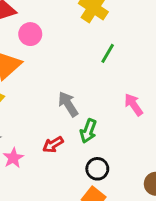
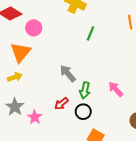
pink arrow: (134, 105) -> (116, 89), moved
black circle: (97, 169) -> (83, 112), moved

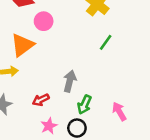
gray arrow: (68, 73) -> (70, 81), turned 42
red arrow: (61, 104) -> (41, 100), moved
pink star: (35, 117) -> (49, 126), moved

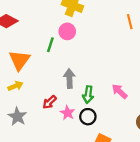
pink circle: (44, 21) -> (67, 31), moved
green line: (106, 42) -> (50, 45), moved
pink star: (49, 126) -> (68, 113), moved

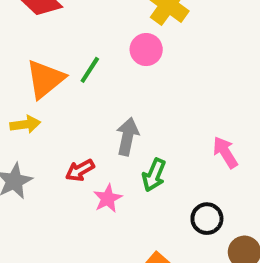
green line: (50, 45) -> (90, 70), moved
pink arrow: (120, 91) -> (225, 152), moved
black circle: (88, 117) -> (207, 219), moved

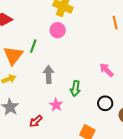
gray arrow: (127, 137) -> (49, 75), moved
red arrow: (80, 170) -> (36, 121), moved

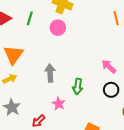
green line: (33, 46) -> (30, 18), moved
black circle: (105, 103) -> (111, 90), moved

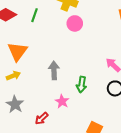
pink circle: (58, 28) -> (75, 23), moved

